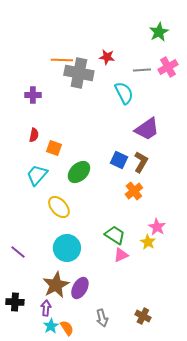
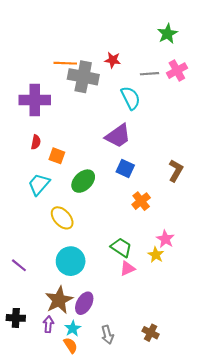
purple cross: (33, 95) -> (35, 100), size x1.8
purple trapezoid: (147, 129) -> (118, 136), moved
brown L-shape: (141, 162) -> (176, 171), moved
cyan star: (51, 326) -> (73, 328), moved

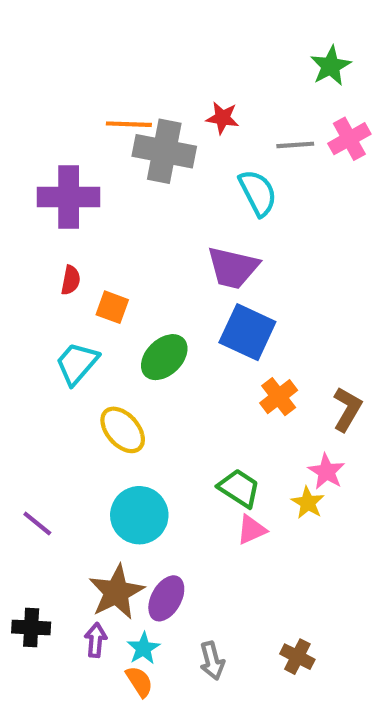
purple trapezoid: (118, 136) -> (233, 268), turned 48
blue square: (125, 168) -> (247, 332), size x1.5
brown L-shape: (176, 171) -> (347, 409), moved

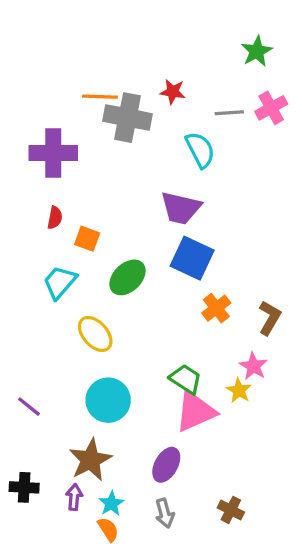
pink triangle: (252, 530) -> (195, 411), size x1.8
purple ellipse: (166, 598) -> (166, 465), moved

